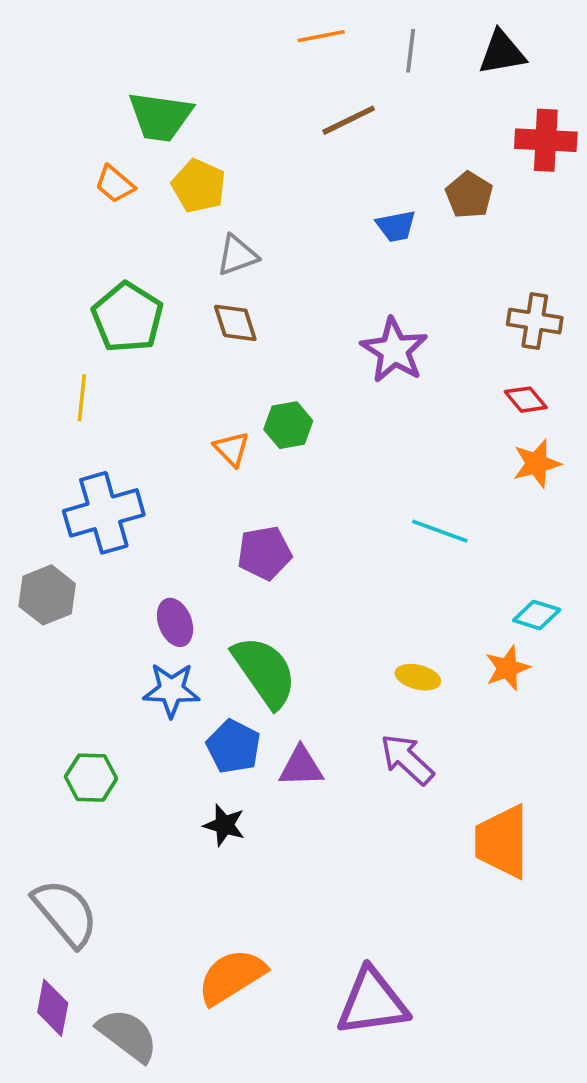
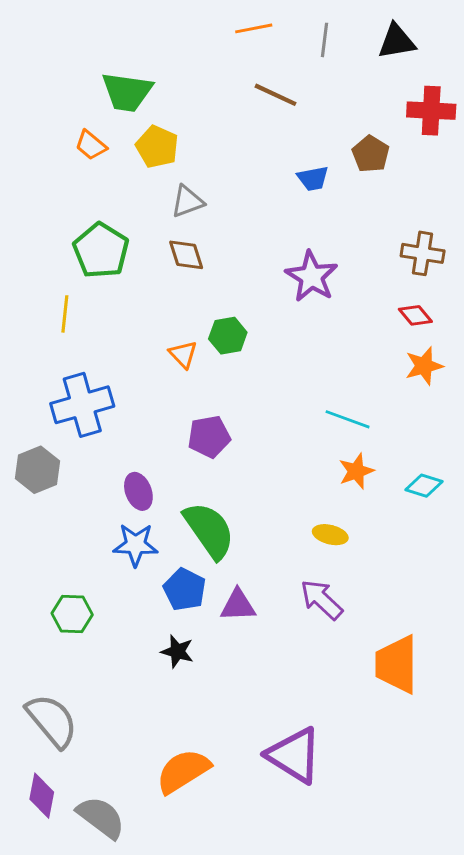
brown line: (349, 120) -> (275, 95), turned 51
orange star: (507, 668) -> (356, 471), moved
purple triangle: (372, 1002) -> (294, 755), moved, turned 40

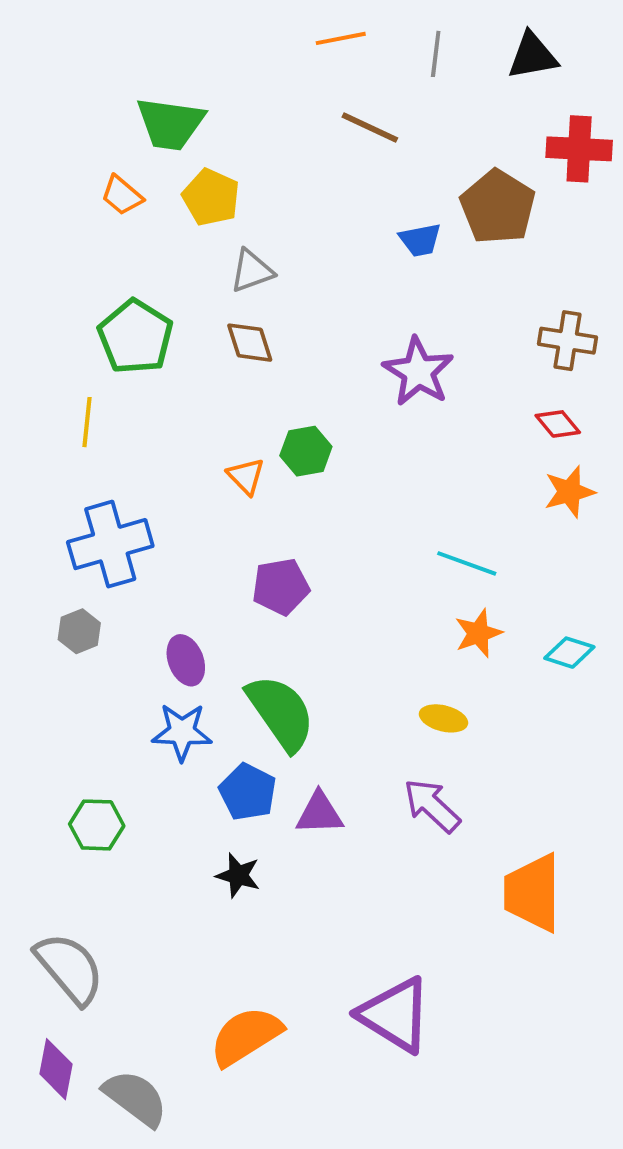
brown pentagon: (371, 154) -> (498, 207), size x1.5
gray hexagon: (37, 470) -> (79, 631), moved, size x0.7

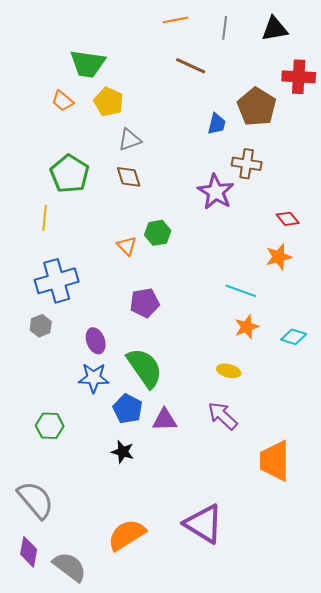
blue trapezoid: (420, 240) -> (217, 124), turned -65
brown cross: (567, 341) -> (247, 164), moved
orange star: (569, 492) -> (279, 257), moved

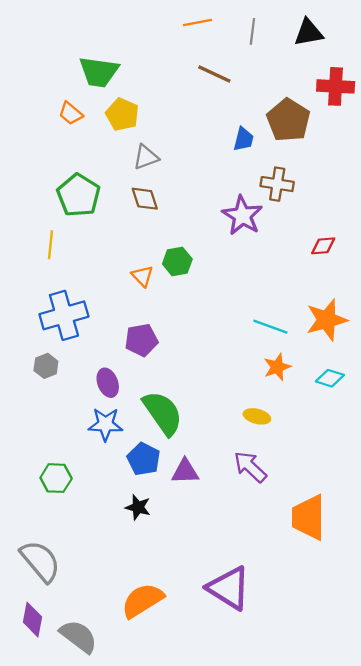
red diamond: (288, 219) -> (323, 246), turned -55
orange star: (279, 257) -> (327, 320), moved, size x1.4
purple pentagon: (145, 303) -> (141, 340), moved

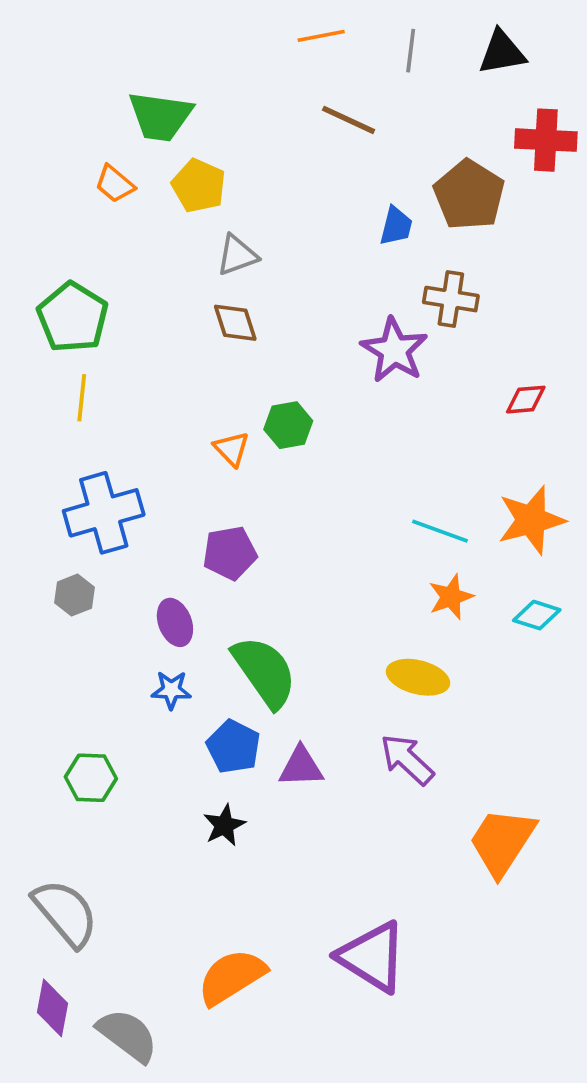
green pentagon: (79, 195) -> (73, 317), moved
yellow ellipse: (257, 416) -> (418, 677), size x1.4
blue star: (105, 424) -> (171, 690), size x0.7
black star: (138, 507) -> (224, 825), turned 30
orange trapezoid: (309, 517) -> (502, 842), turned 33

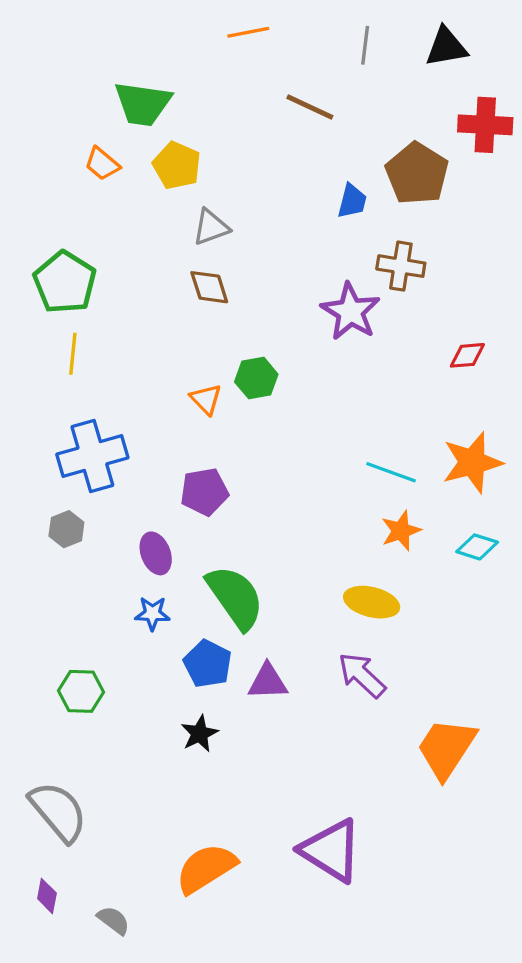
orange line: (321, 36) -> (248, 32), moved
purple diamond: (53, 1008) -> (47, 896), size x0.7
gray semicircle: (127, 1035) -> (113, 920), size x0.6

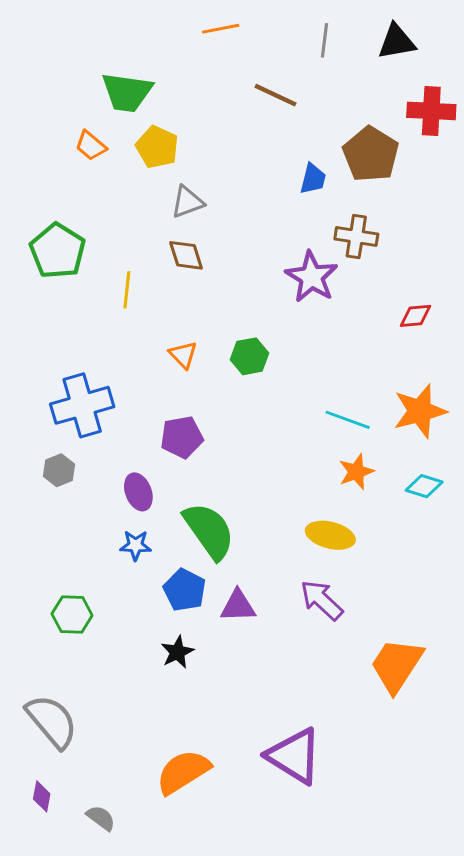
yellow line: (73, 354) -> (127, 290), moved
green hexagon: (256, 378) -> (250, 356), moved

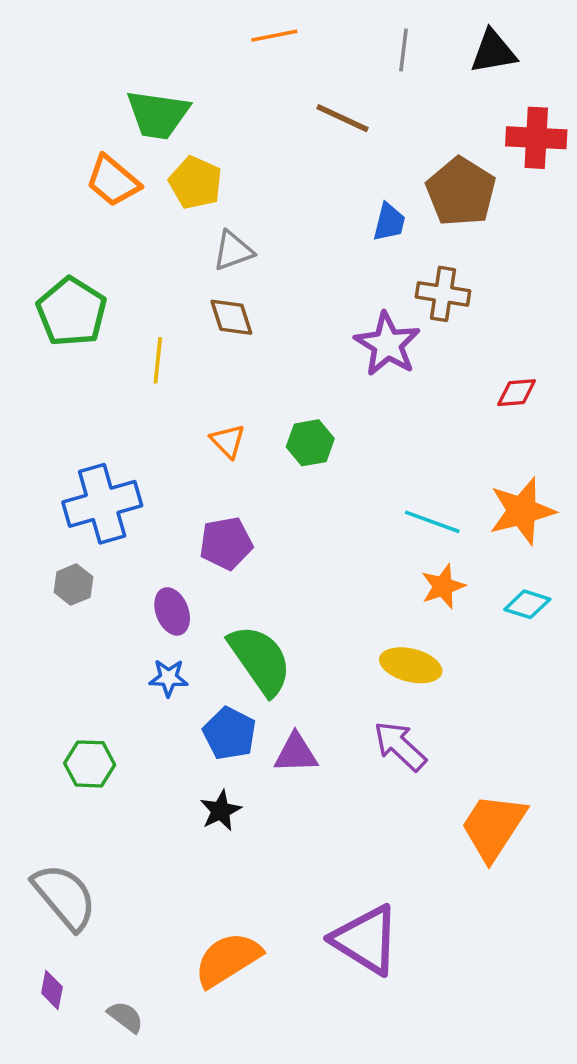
orange trapezoid: (91, 146) -> (113, 181), size x1.4

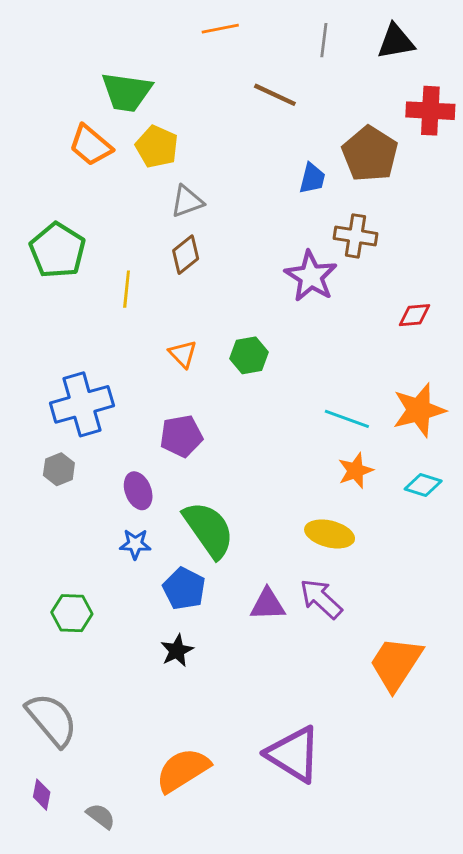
brown diamond: (231, 317) -> (186, 255), turned 69
purple triangle: (296, 753) -> (268, 605), moved

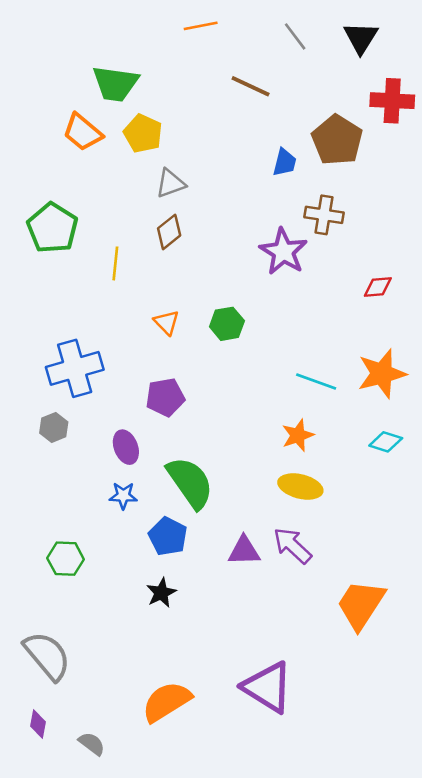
gray line: (324, 40) -> (295, 36), turned -44
black triangle: (396, 42) -> (361, 38), turned -48
orange star: (356, 471) -> (298, 435), moved

